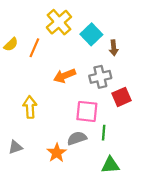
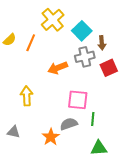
gray cross: (100, 77) -> (85, 57), moved
red square: (122, 97) -> (109, 68), moved
gray triangle: (15, 147) -> (14, 132), turned 32

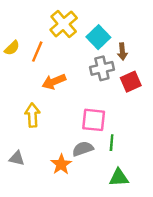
orange arrow: (58, 68) -> (54, 82), moved

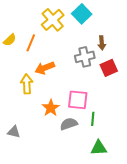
cyan square: (98, 37) -> (82, 14), moved
yellow arrow: (32, 115) -> (27, 84), moved
orange star: (61, 164) -> (51, 108), moved

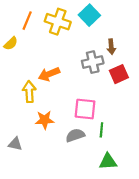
yellow cross: (53, 20) -> (58, 22), turned -30
orange line: (31, 43) -> (27, 21), moved
orange star: (51, 108) -> (45, 120), moved, turned 30

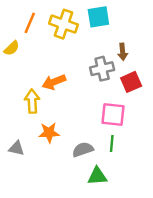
cyan square: (89, 15) -> (98, 17), turned 35
pink square: (85, 109) -> (113, 115), moved
gray triangle: (15, 144) -> (16, 148), moved
green triangle: (108, 161) -> (97, 176), moved

